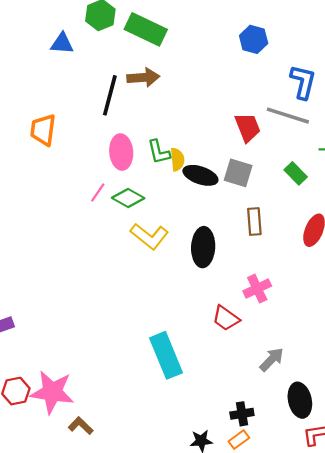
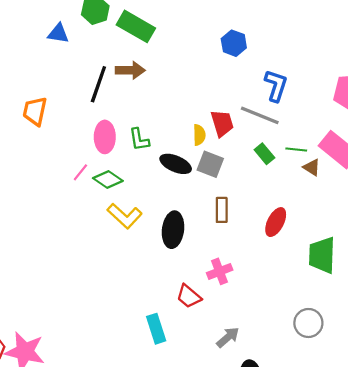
yellow semicircle: (177, 159) -> (199, 135), moved
green rectangle: (296, 173) -> (264, 154), moved
cyan rectangle: (166, 355) -> (156, 329), moved, size x0.7

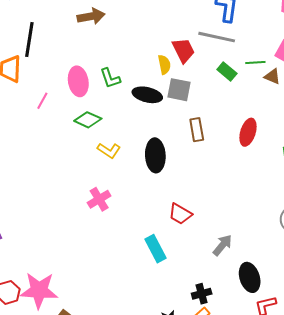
black line: (98, 84) -> (29, 39), moved
pink line: (80, 172) -> (42, 101), moved
yellow L-shape: (125, 216) -> (109, 150), size x0.7
pink cross: (220, 271) -> (99, 199), moved

